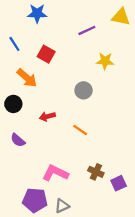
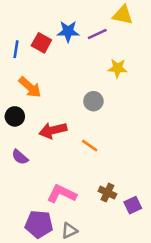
blue star: (37, 13) -> (68, 31), moved
yellow triangle: (121, 17) -> (123, 15), moved
blue line: (14, 44) -> (16, 49), turned 42
red square: (46, 54) -> (41, 43), moved
red arrow: (47, 116) -> (53, 130), size x1.5

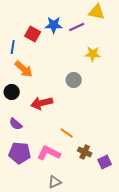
blue line: (16, 49) -> (13, 47), moved
orange line: (90, 146) -> (67, 133), moved
purple pentagon: (39, 224) -> (20, 153), moved

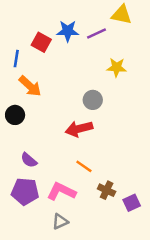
red arrow: (42, 103) -> (79, 129), moved
purple semicircle: (16, 124) -> (29, 160), moved
gray triangle: (55, 182) -> (60, 222), moved

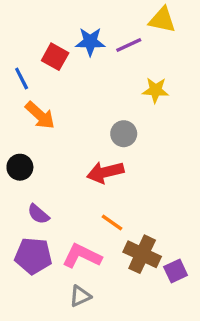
blue line: (16, 59) -> (22, 78), turned -36
black circle: (15, 115) -> (20, 167), moved
brown cross: (107, 190) -> (142, 254), size x1.5

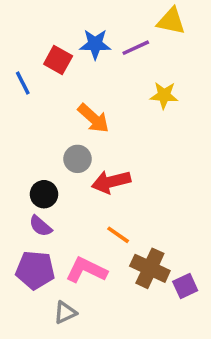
orange arrow: (40, 115) -> (93, 118), moved
gray circle: (124, 134) -> (78, 159), moved
black circle: (20, 167) -> (44, 194), moved
gray triangle: (80, 296) -> (65, 312), moved

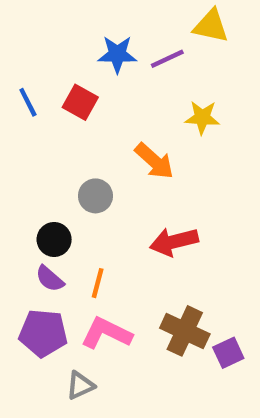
red square: (58, 60) -> (80, 102), moved
orange arrow: (93, 118) -> (154, 161), moved
red arrow: (111, 182) -> (174, 242), moved
orange line: (118, 235) -> (98, 283), moved, turned 70

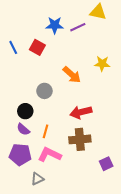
yellow star: (202, 117) -> (102, 64), moved
brown cross: (185, 331) -> (80, 139), moved, turned -30

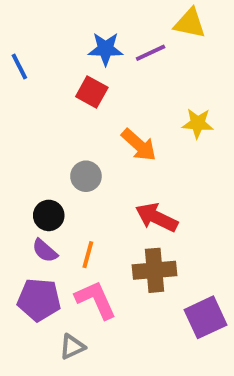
blue line: (13, 47) -> (19, 66), moved
red square: (37, 47) -> (92, 92), moved
red arrow: (81, 112) -> (156, 217), turned 40
pink L-shape: (50, 155) -> (96, 300), turned 40
purple square: (106, 164) -> (205, 317), size x1.5

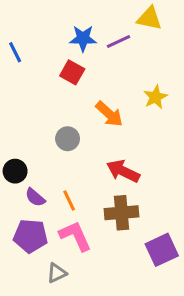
yellow star: (198, 123) -> (156, 97), turned -30
black circle: (49, 215) -> (15, 171), moved
orange line: (88, 255) -> (69, 200), turned -40

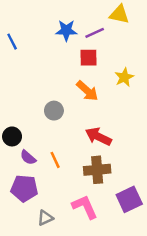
red square: (72, 72) -> (88, 58), moved, turned -30
pink L-shape: (75, 236) -> (85, 207), moved

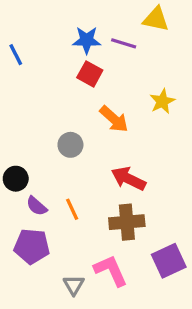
purple line: (95, 33) -> (124, 43), turned 42
red square: (88, 58) -> (90, 74), moved, turned 30
gray triangle: (45, 218) -> (74, 285), moved, turned -35

